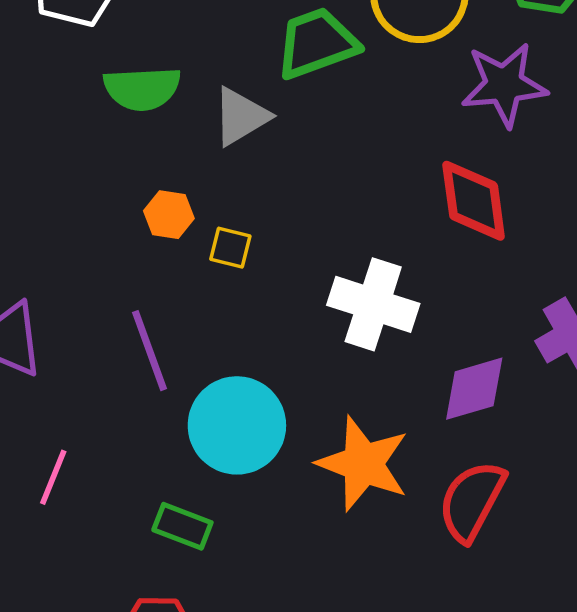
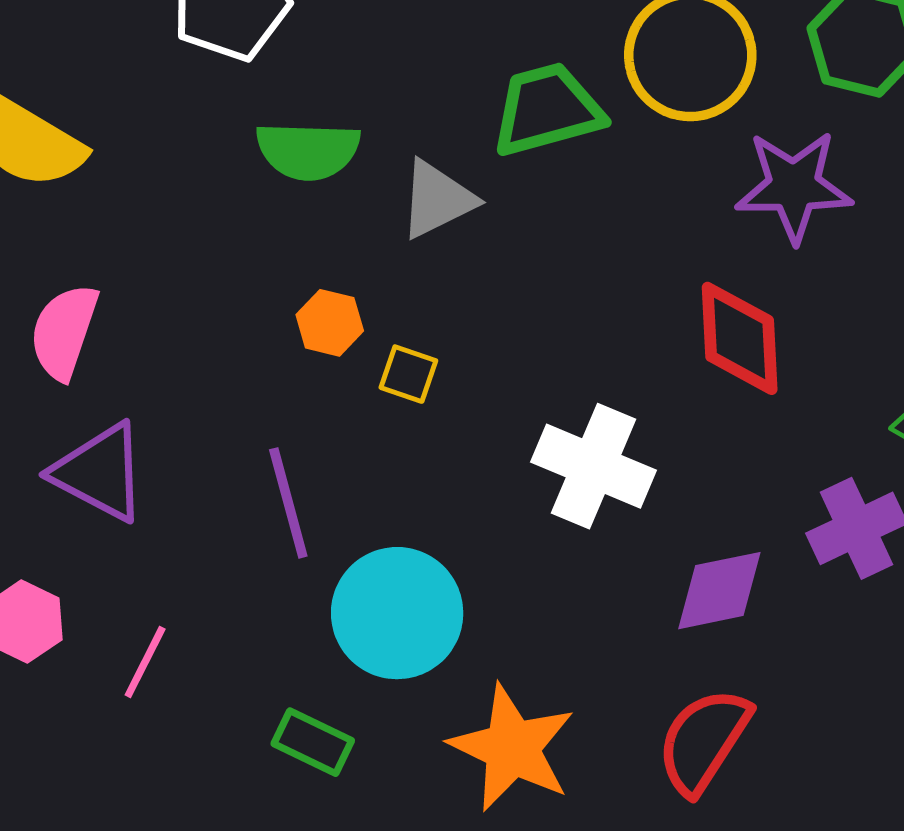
orange star: (363, 464) -> (512, 748), moved

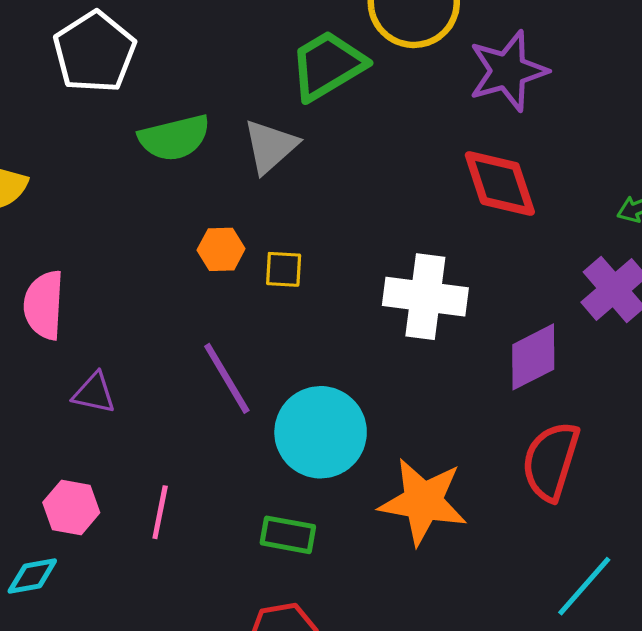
purple triangle: (100, 472) -> (94, 393), size x0.6

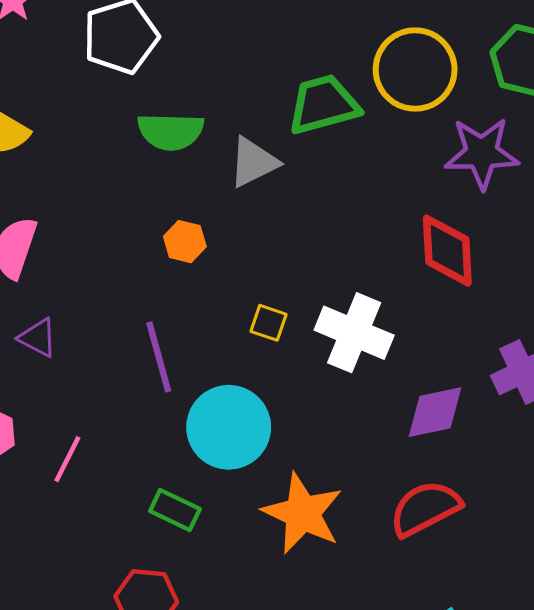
yellow square: (284, 269) -> (268, 323), moved
red semicircle: (551, 461) -> (425, 508), turned 30

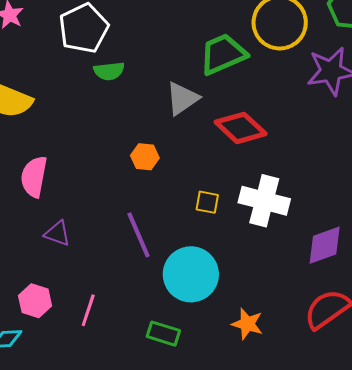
green semicircle: (171, 131) -> (109, 71), moved, size x0.7
red diamond: (447, 251) -> (241, 128), moved, turned -36
orange star: (303, 513) -> (247, 324), size x0.6

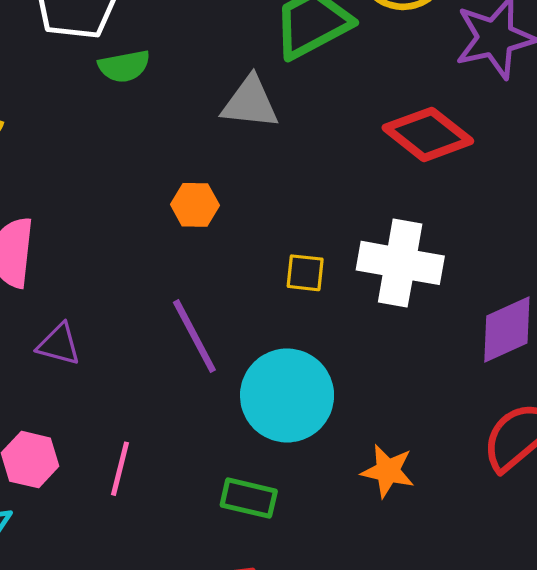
gray triangle: (182, 98) -> (250, 103), turned 45
red diamond: (241, 128) -> (428, 134), moved

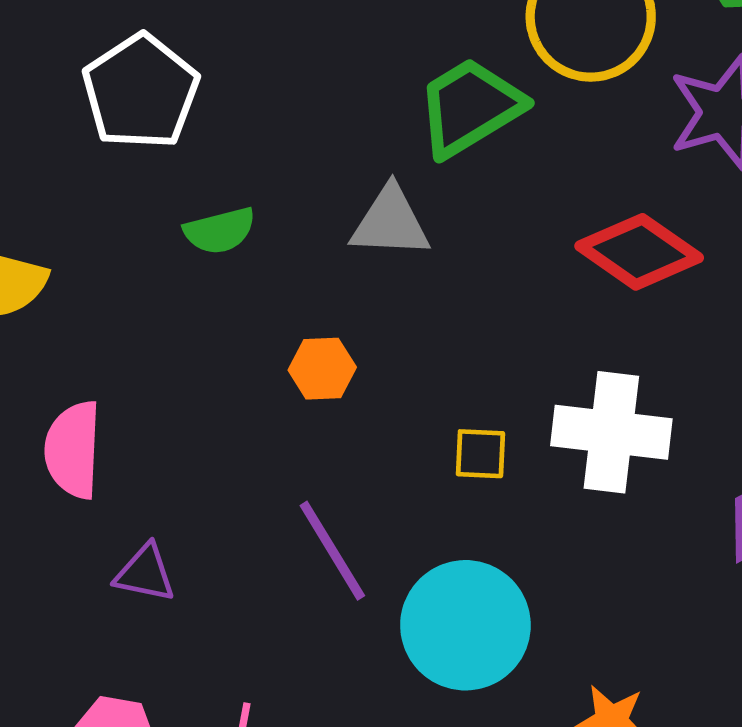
green semicircle: (124, 66) -> (220, 231), moved

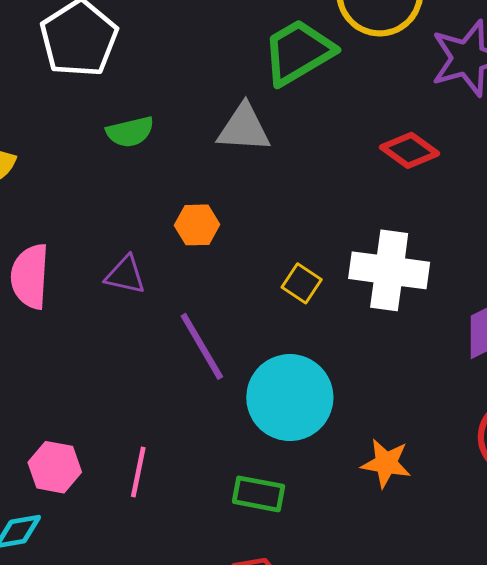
red diamond: (639, 252) -> (410, 150), size x0.7
yellow square: (480, 454) -> (302, 283), turned 30
purple triangle: (145, 573) -> (125, 275), moved

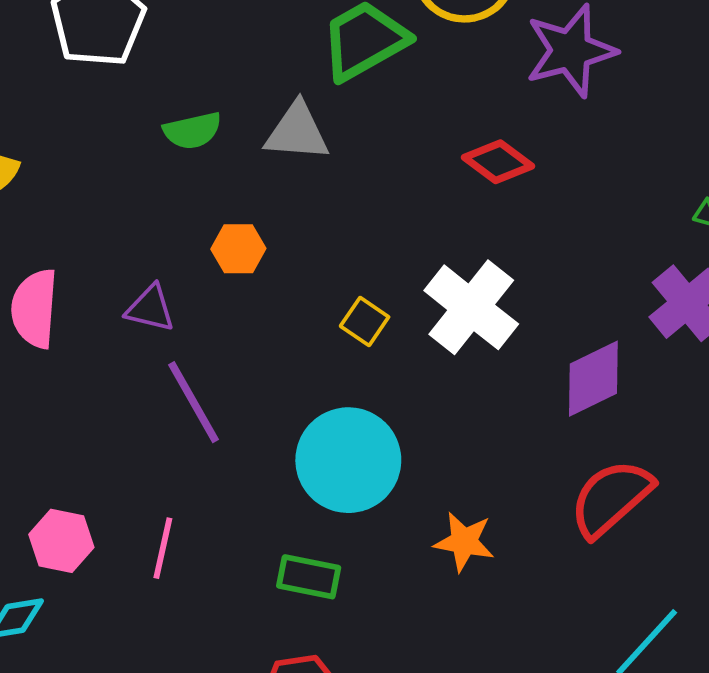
green semicircle: (130, 132) -> (192, 131), moved
white cross: (389, 270) -> (471, 307), turned 30
purple line: (202, 346) -> (193, 402), moved

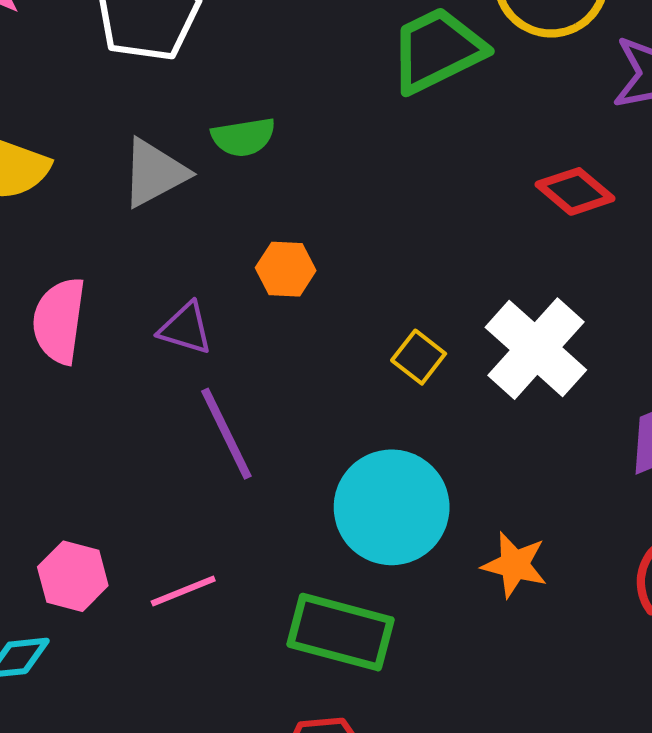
gray triangle: (297, 132) -> (154, 173), moved, turned -36
orange star: (464, 542) -> (515, 565), moved
pink line: (163, 548) -> (183, 591), turned 52
green rectangle: (309, 577) -> (340, 632), size x1.5

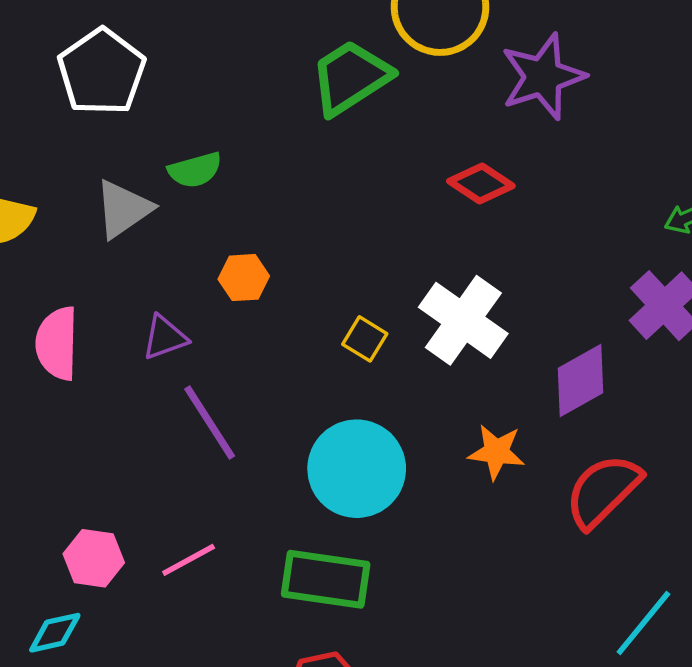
purple triangle: (186, 328) -> (165, 337), turned -30
orange star: (515, 565) -> (496, 452), moved

